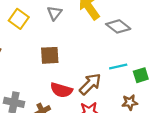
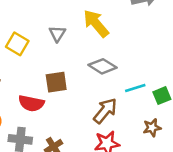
gray diamond: (118, 26) -> (102, 66), moved
red semicircle: (61, 90) -> (31, 103), moved

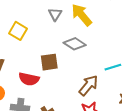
gray triangle: (57, 34) -> (55, 14), moved
gray diamond: (102, 66) -> (75, 44), moved

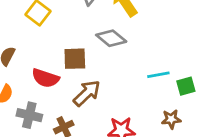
brown arrow: (88, 85) -> (87, 93), moved

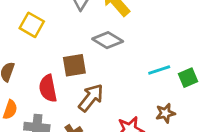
red semicircle: (45, 78) -> (48, 88), turned 68
brown star: (171, 119) -> (165, 113), moved

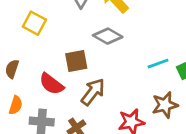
red semicircle: (48, 88) -> (51, 84), turned -40
brown star: (165, 113) -> (165, 105), size x1.4

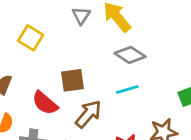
gray diamond: (108, 36) -> (130, 55), moved
cyan line: (158, 64) -> (127, 89), moved

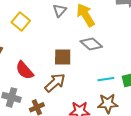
brown square: (73, 80) -> (63, 57), moved
cyan line: (127, 89) -> (106, 79), moved

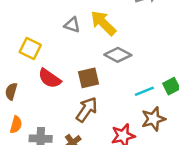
gray triangle: (60, 11) -> (72, 25), turned -40
red semicircle: (25, 70) -> (50, 78), moved

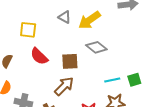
yellow arrow: (103, 23) -> (89, 20), turned -90
yellow square: (30, 48) -> (28, 30), turned -30

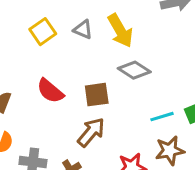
yellow arrow: (89, 20) -> (120, 31), turned -80
yellow square: (28, 30) -> (43, 32), moved, turned -36

